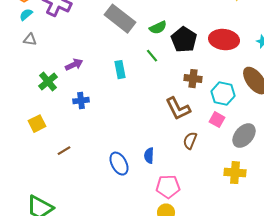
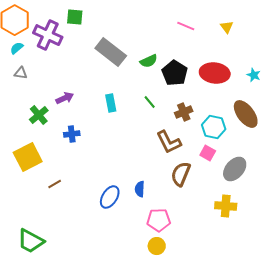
green line: (152, 56) -> (150, 102), moved
brown cross: (193, 79) -> (184, 112), turned -30
yellow square: (37, 124) -> (28, 157), size x1.6
brown semicircle: (190, 141) -> (181, 174), size x1.4
blue ellipse: (119, 164) -> (110, 197), turned 60

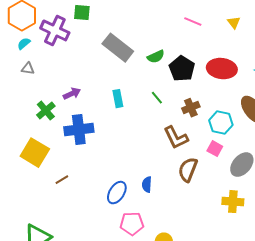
blue cross: (72, 134) -> (79, 130), size x1.8
yellow square: (28, 157) -> (35, 153), turned -32
pink pentagon: (159, 220) -> (132, 224), moved

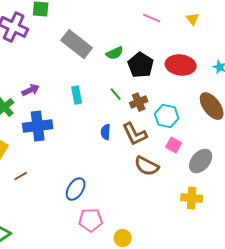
brown cross: (191, 108) -> (139, 102), moved
cyan hexagon: (221, 123) -> (167, 116), moved
brown semicircle: (188, 170) -> (147, 166), turned -85
blue semicircle: (147, 185) -> (106, 132), moved

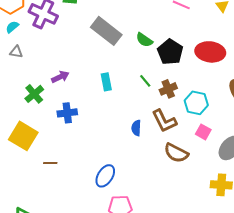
green semicircle: (115, 53) -> (144, 40), turned 60
blue cross: (38, 126) -> (67, 113), size x0.7
blue semicircle: (106, 132) -> (136, 128), moved
brown line: (21, 176) -> (50, 163), turned 32

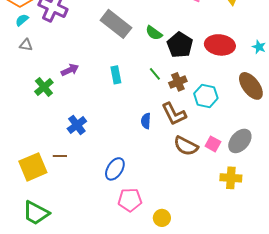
blue cross: (67, 113) -> (77, 125), moved, turned -30
pink square: (203, 132) -> (213, 144), moved
yellow square: (23, 136) -> (33, 167), moved, turned 36

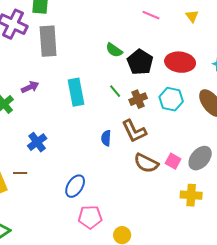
gray rectangle: (116, 24) -> (48, 41), moved, turned 48
cyan rectangle: (116, 75) -> (76, 92), size x1.5
cyan hexagon: (206, 96) -> (171, 99), moved

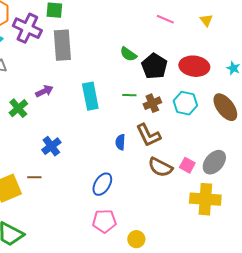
green line: (115, 91) -> (129, 95), turned -48
blue ellipse: (75, 186) -> (102, 184), moved
yellow cross: (191, 195) -> (205, 199), size x1.4

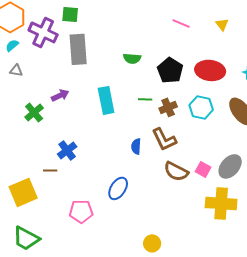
green semicircle: (128, 54) -> (132, 58), moved, turned -30
brown line: (34, 177) -> (50, 170), moved
pink pentagon: (104, 221) -> (81, 211), moved

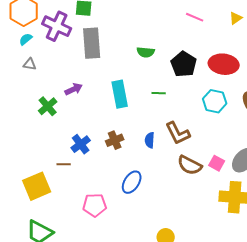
yellow triangle: (222, 24) -> (236, 18), turned 32
brown cross: (168, 107) -> (115, 140), moved

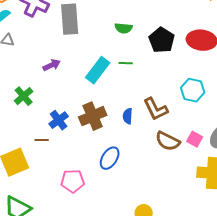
green line: (159, 93) -> (126, 63), moved
cyan rectangle: (120, 94) -> (98, 70), turned 48
cyan hexagon: (215, 101) -> (193, 90), moved
green cross: (48, 106) -> (24, 96), moved
brown cross: (115, 140) -> (93, 116), size x1.5

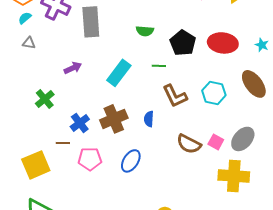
green line: (126, 63) -> (159, 66), moved
brown L-shape: (156, 109) -> (175, 96), moved
pink pentagon: (73, 181) -> (90, 159), moved

